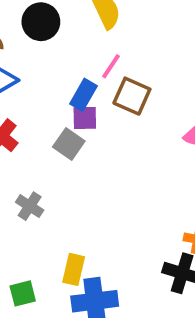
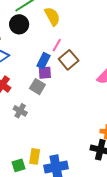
brown square: (132, 96) -> (69, 60), turned 30
gray cross: (30, 206) -> (20, 111), moved
yellow rectangle: (74, 269) -> (35, 156), moved

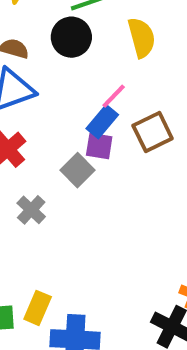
pink line: (57, 45) -> (114, 96), moved

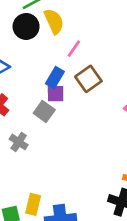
yellow semicircle: (142, 38) -> (54, 21), moved
pink line: (114, 96) -> (74, 49), moved

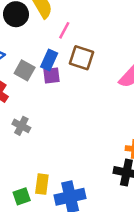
brown square: (88, 79) -> (81, 58), turned -30
gray square: (44, 111) -> (25, 70), moved

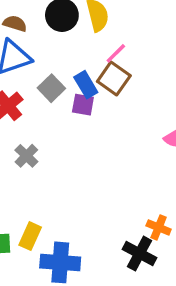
brown square: (81, 58) -> (114, 79), moved
blue rectangle: (49, 60) -> (86, 85), turned -72

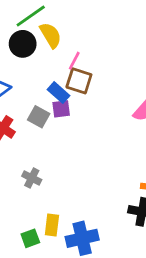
gray square: (51, 88) -> (39, 117), moved
gray cross: (26, 156) -> (32, 178), moved

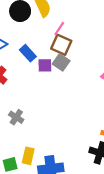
blue rectangle: (58, 93) -> (28, 53), moved
gray square: (39, 117) -> (61, 62), moved

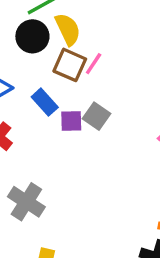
brown square: (61, 45) -> (70, 65), moved
gray cross: (16, 117) -> (26, 202), size x1.5

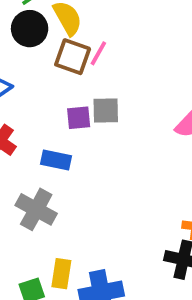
blue rectangle: (45, 102) -> (56, 160), moved, turned -32
gray square: (96, 116) -> (106, 110), turned -32

